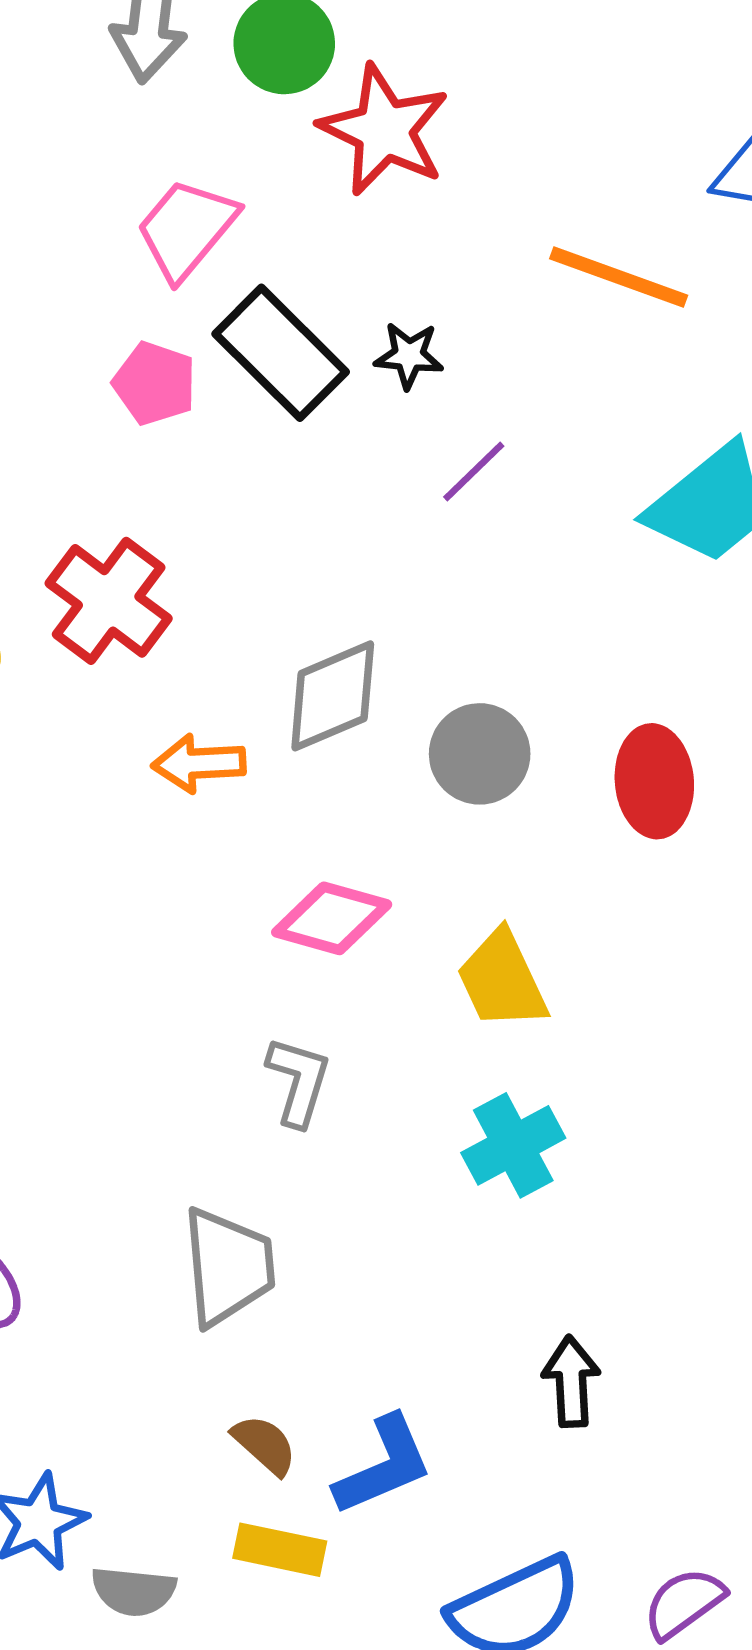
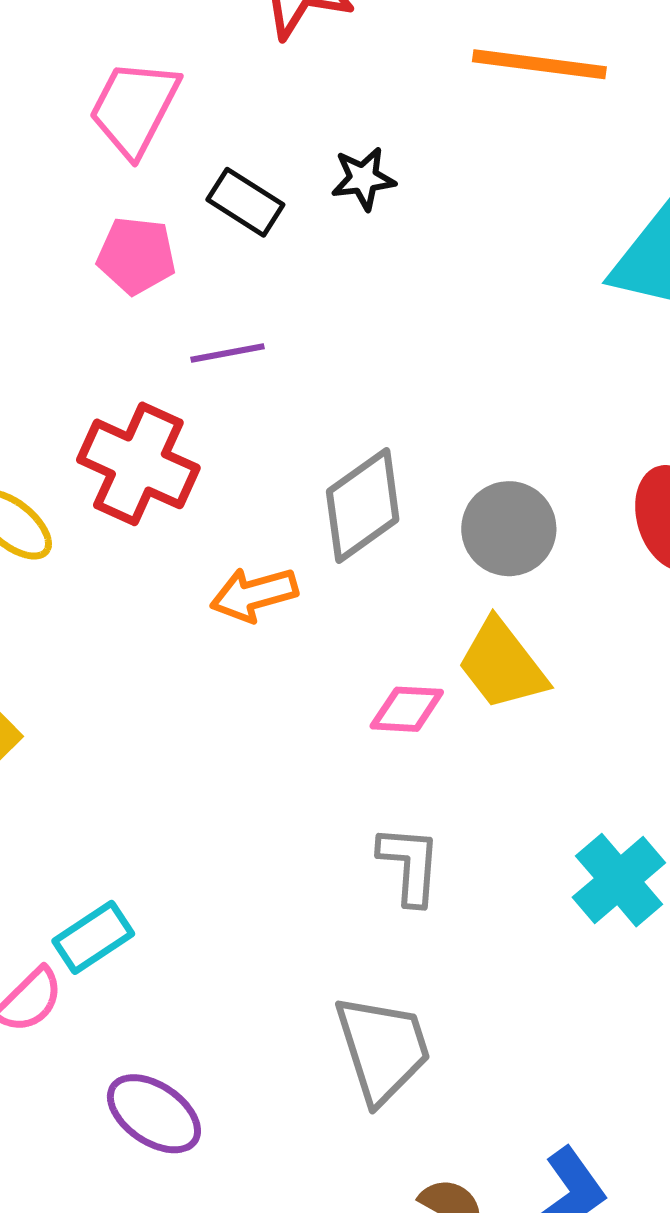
black rectangle: (281, 353) -> (245, 202), size x0.6
purple line: (474, 471) -> (228, 353), moved, turned 46
pink diamond: (332, 918) -> (407, 709), size x0.7
yellow trapezoid: (502, 980) -> (502, 665), moved

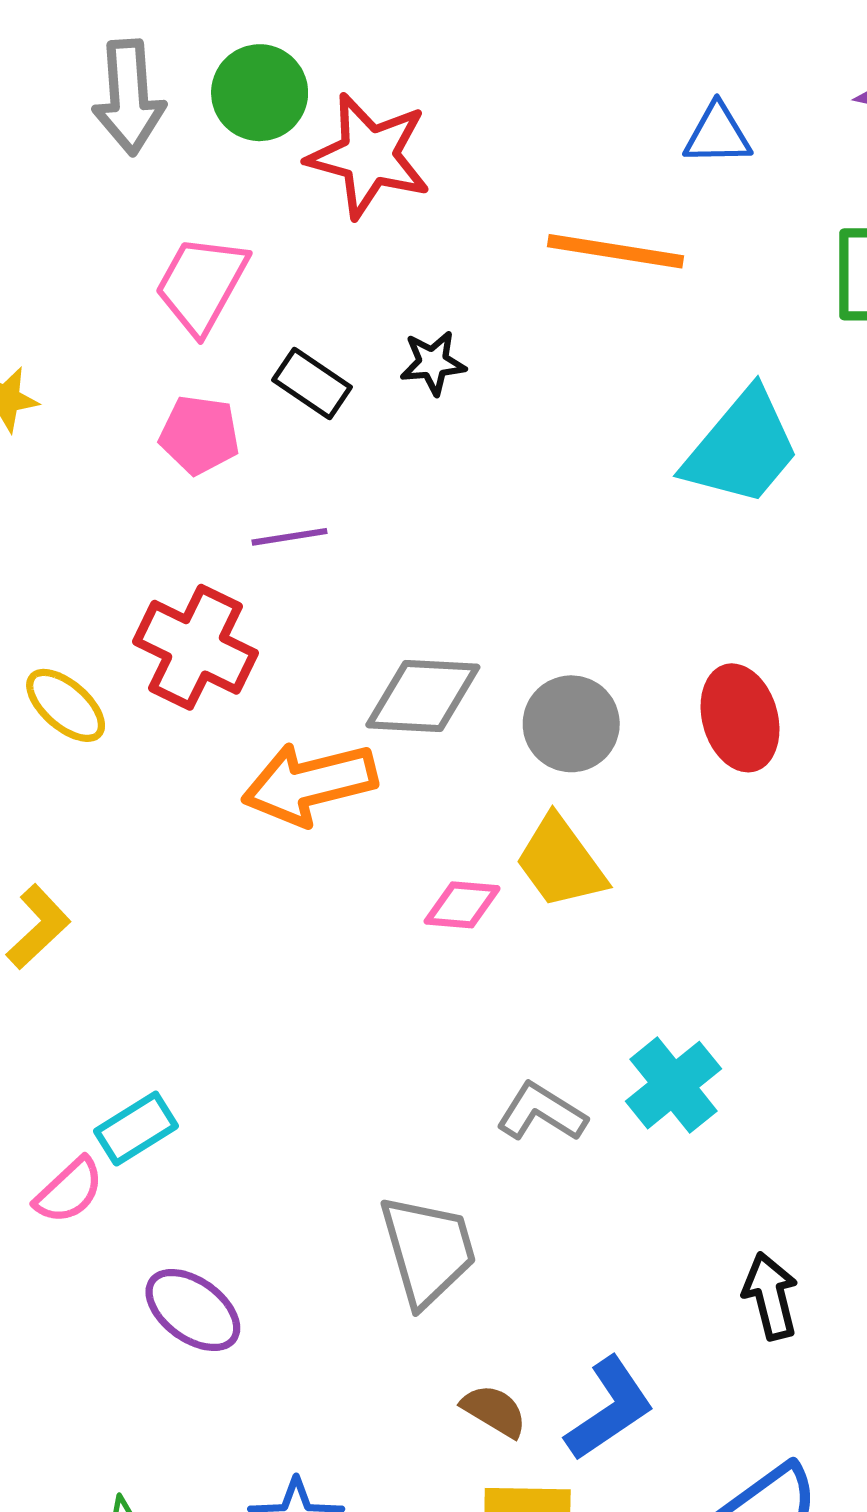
gray diamond: (363, 505) -> (423, 696), turned 37
orange arrow: (254, 594) -> (309, 783), size x1.5
gray L-shape: (410, 865) -> (541, 1112), moved, turned -64

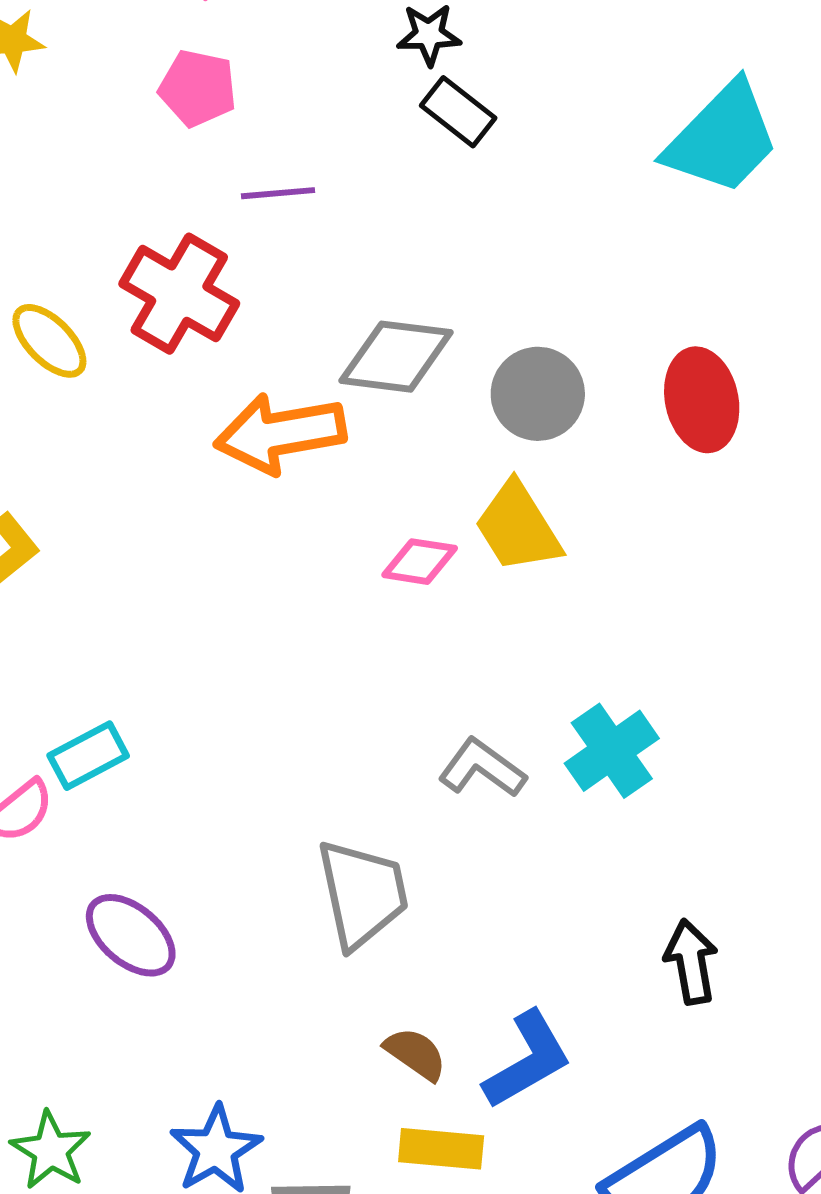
black rectangle: (312, 384) -> (458, 112), moved

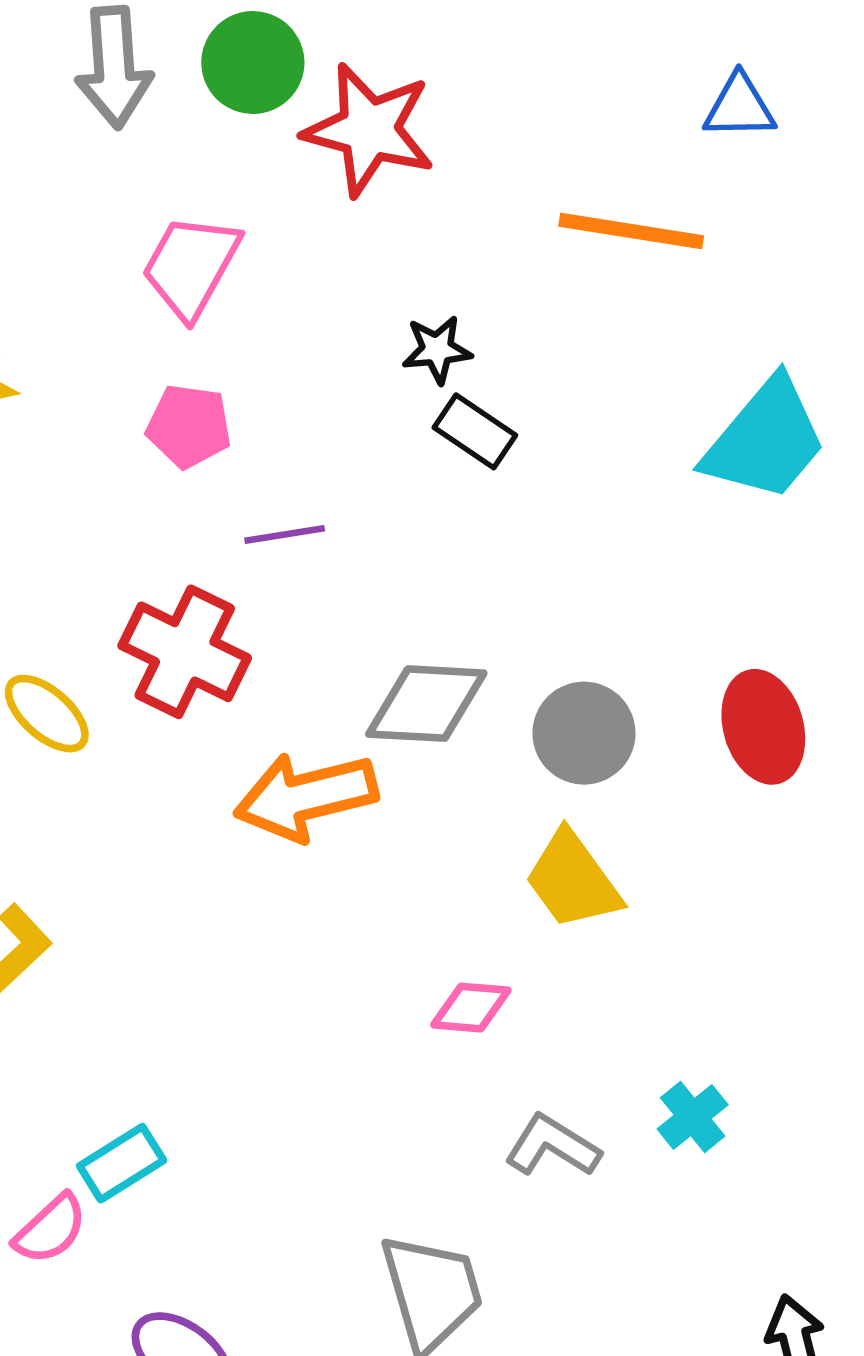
pink diamond: (420, 562) -> (471, 1008), moved
cyan cross: (612, 751) -> (693, 1117), size x0.7

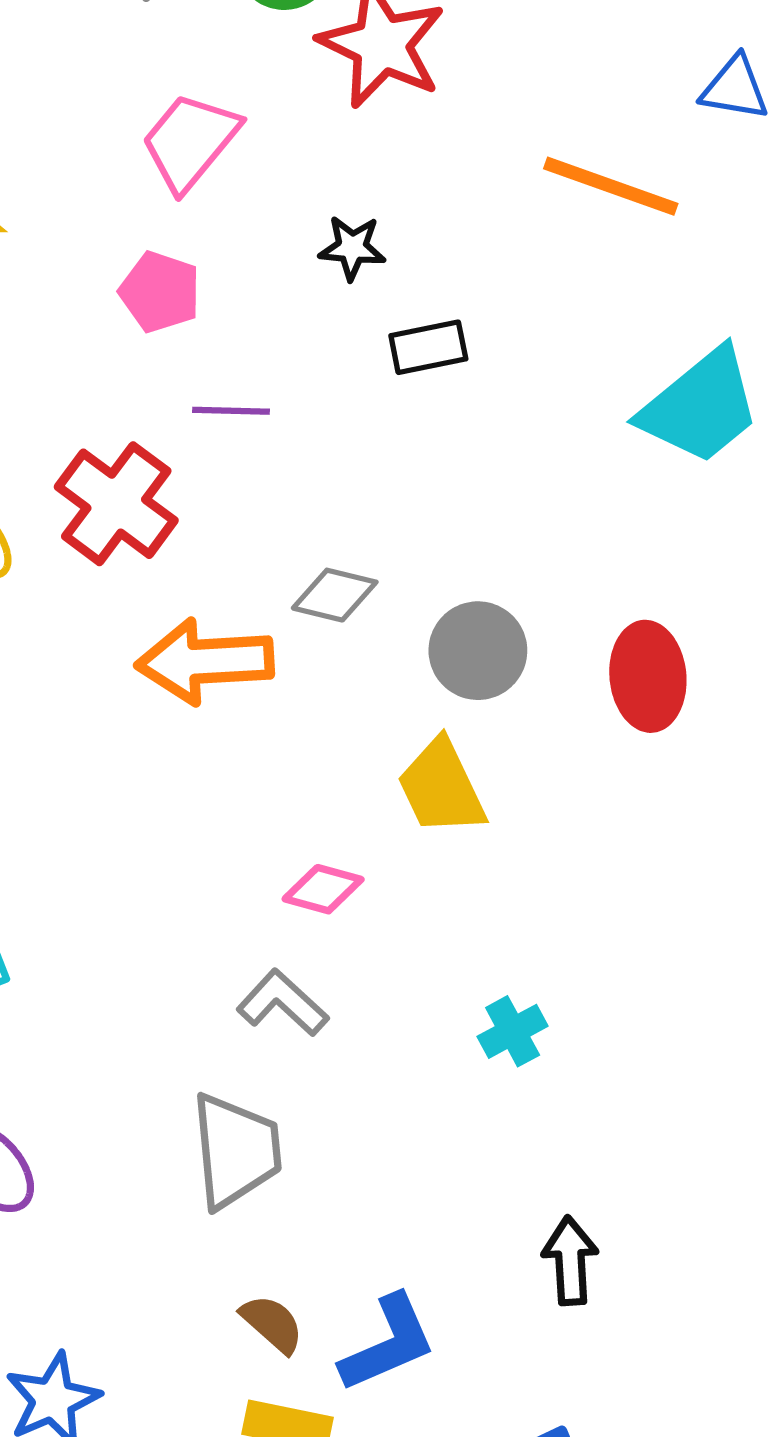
black star: (437, 350) -> (352, 248), moved
black rectangle: (475, 431) -> (428, 347), turned -56
gray diamond: (426, 704) -> (335, 595), size x0.7
gray L-shape: (552, 1146) -> (283, 1003), moved

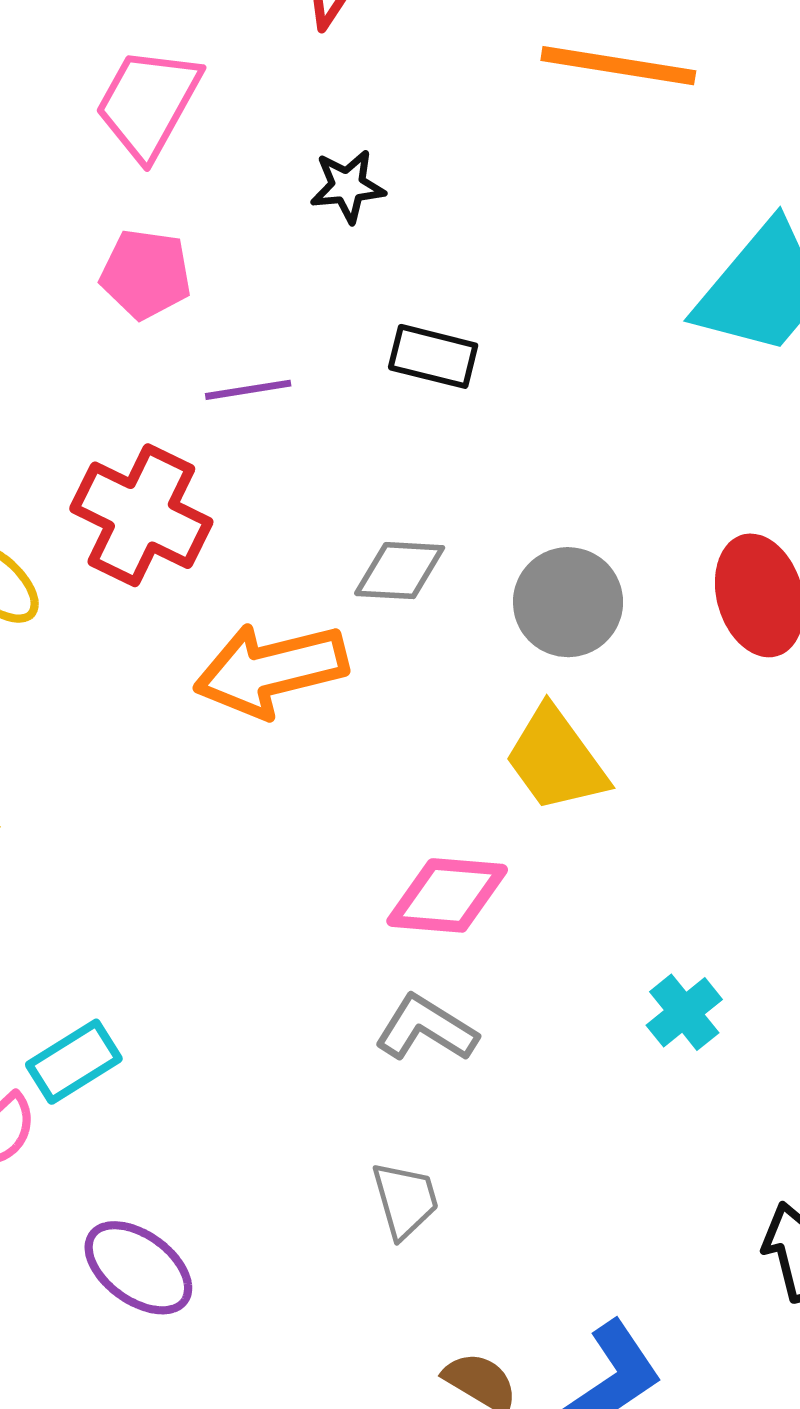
black rectangle: (428, 347) -> (433, 356), moved, turned 36
pink diamond: (323, 889) -> (447, 895), size x1.4
gray trapezoid: (236, 1151) -> (405, 1200), size x0.6

